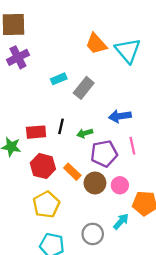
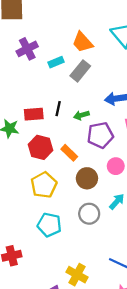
orange trapezoid: (96, 44) -> (83, 42), moved
purple cross: (18, 57) -> (27, 49), moved
brown circle: (95, 183) -> (87, 178), moved

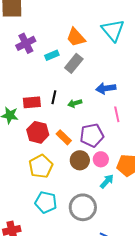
purple pentagon: (100, 135) -> (92, 135), moved
pink circle: (116, 166) -> (101, 159), moved
gray circle: (89, 214) -> (83, 207), moved, size x1.4

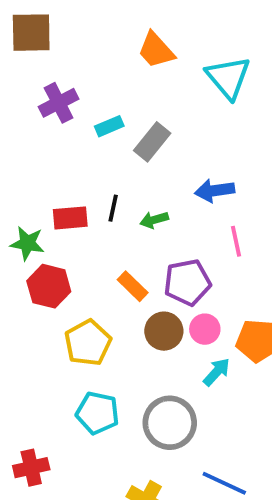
orange trapezoid: (76, 37) -> (156, 50), moved
red hexagon: (38, 132) -> (49, 286), moved

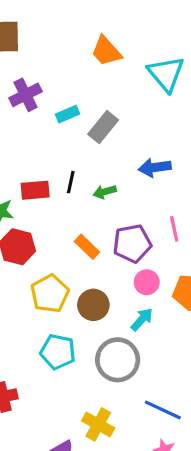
pink line: (236, 241) -> (174, 229), moved
brown circle: (164, 331) -> (93, 305), moved
cyan arrow: (217, 372) -> (142, 319), moved

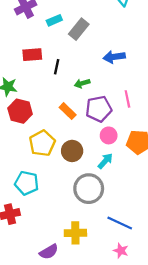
red rectangle: (35, 190) -> (32, 55), moved
green arrow: (105, 192) -> (82, 83), moved
cyan pentagon: (58, 352) -> (27, 183), moved
yellow cross: (98, 424) -> (75, 233), turned -30

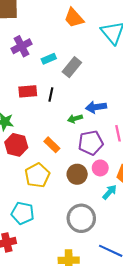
blue arrow: (114, 57) -> (96, 107), moved
black line: (57, 67) -> (51, 94), moved
orange rectangle: (68, 111) -> (52, 145), moved
brown circle: (72, 151) -> (77, 174), moved
cyan arrow: (105, 161) -> (110, 192), moved

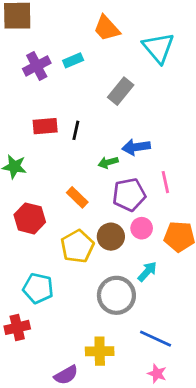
cyan rectangle: (49, 59) -> (73, 60), moved
gray rectangle: (72, 67) -> (121, 91), moved
red hexagon: (16, 145) -> (30, 218), moved
yellow pentagon: (37, 175) -> (77, 246), moved
cyan arrow: (110, 192) -> (147, 272), moved

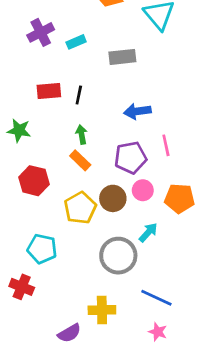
cyan rectangle: (73, 60) -> (76, 42), moved
gray rectangle: (121, 91) -> (122, 57), turned 45
green arrow: (108, 162) -> (82, 134), moved, turned 96
red cross: (17, 327) -> (22, 287), turned 35

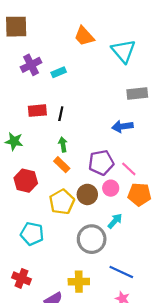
gray rectangle: (122, 57) -> (137, 94), moved
blue arrow: (137, 111) -> (122, 126), moved
pink line: (166, 145) -> (129, 169), moved, turned -35
red cross: (22, 287) -> (21, 278), moved

